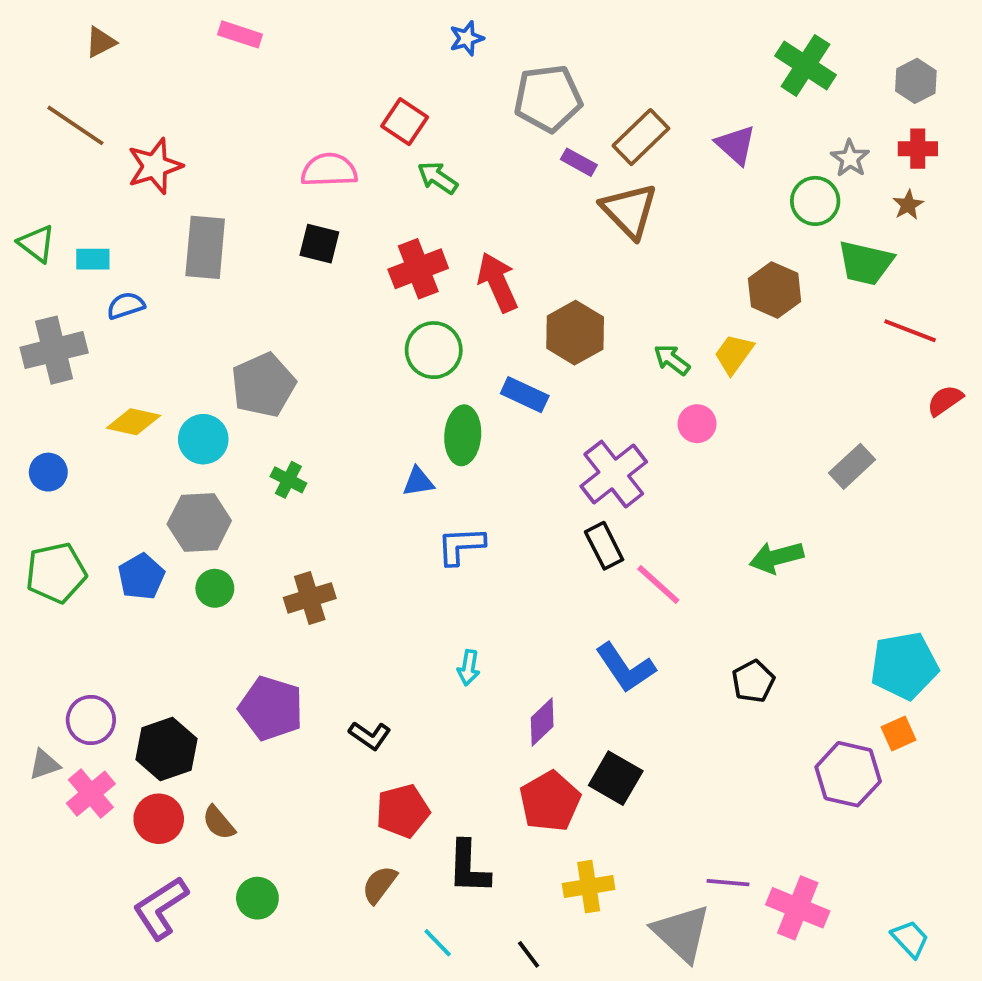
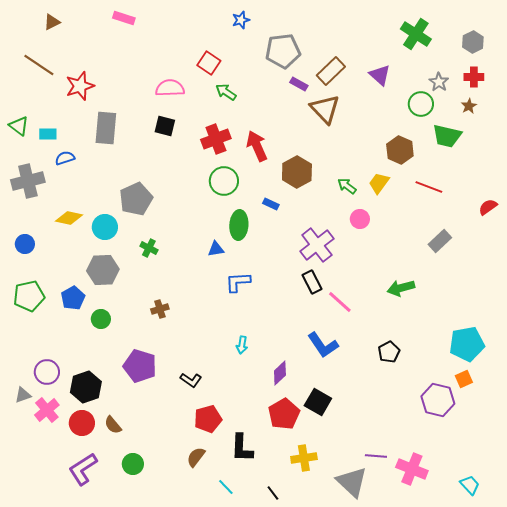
red line: (910, 331) -> (429, 187), moved
blue rectangle: (525, 395) -> (271, 204), size x0.7
green circle: (215, 588) -> (101, 319), moved
brown cross: (310, 598) -> (160, 309), size x0.7

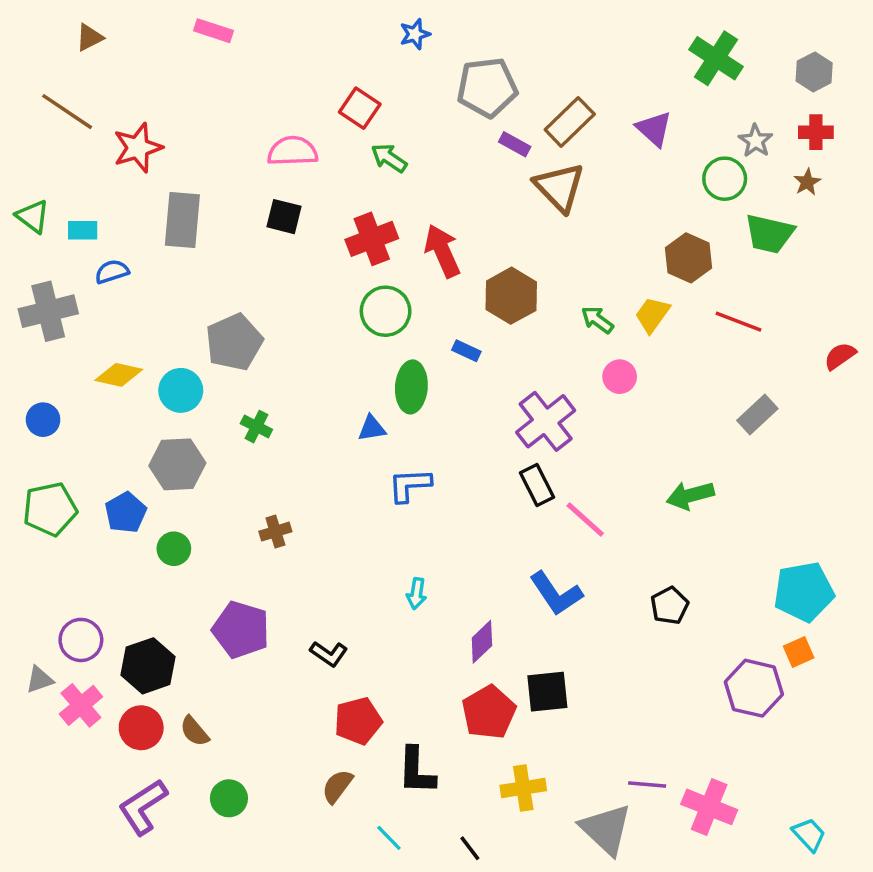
black square: (318, 402) -> (547, 692), turned -36

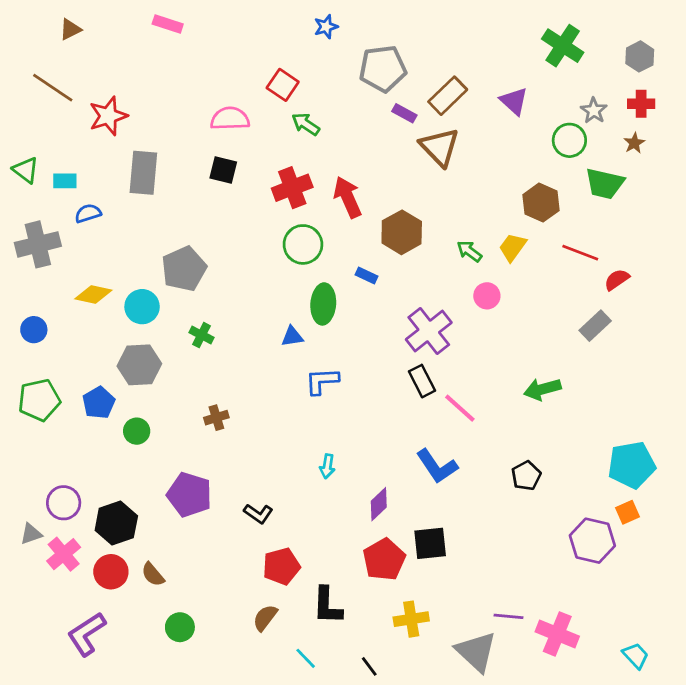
red semicircle: (840, 356) -> (617, 280), moved
purple L-shape: (143, 807) -> (87, 634), moved

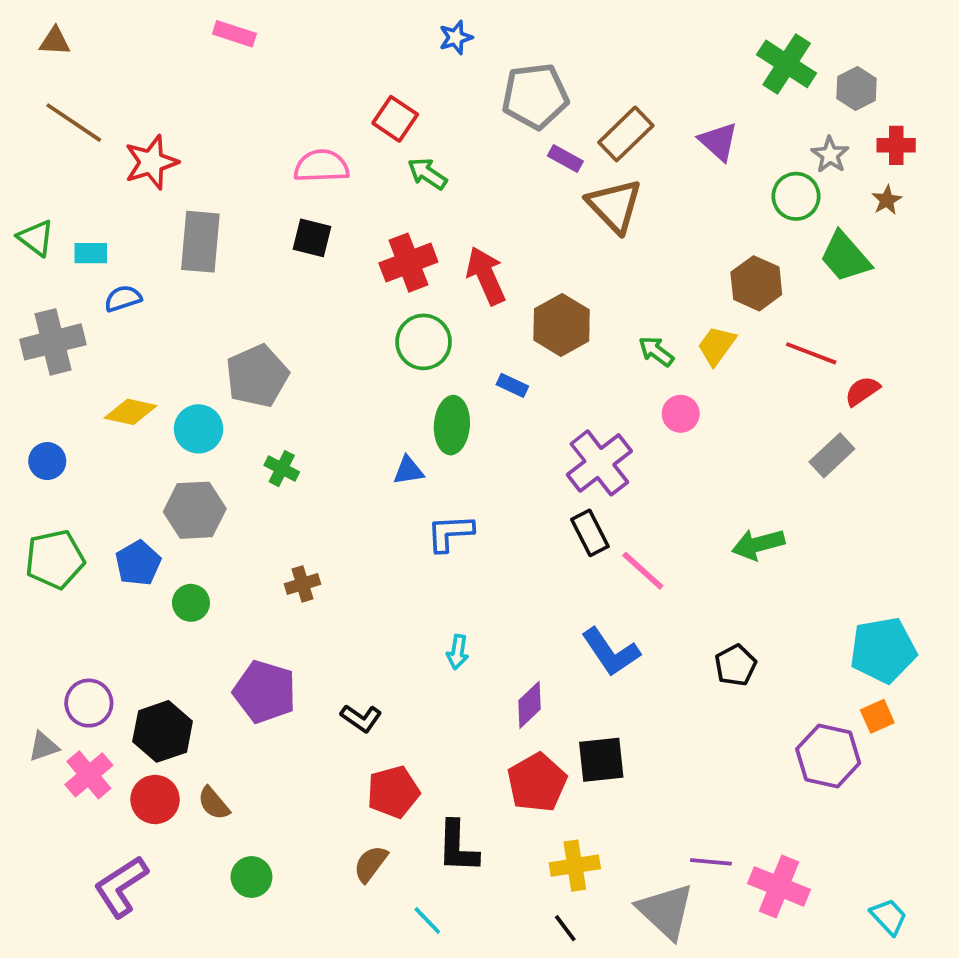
brown triangle: (70, 29) -> (55, 41), moved, turned 30
gray hexagon: (640, 56) -> (857, 89), moved
green trapezoid: (605, 184) -> (845, 257), turned 36
black line: (369, 666) -> (565, 928), moved

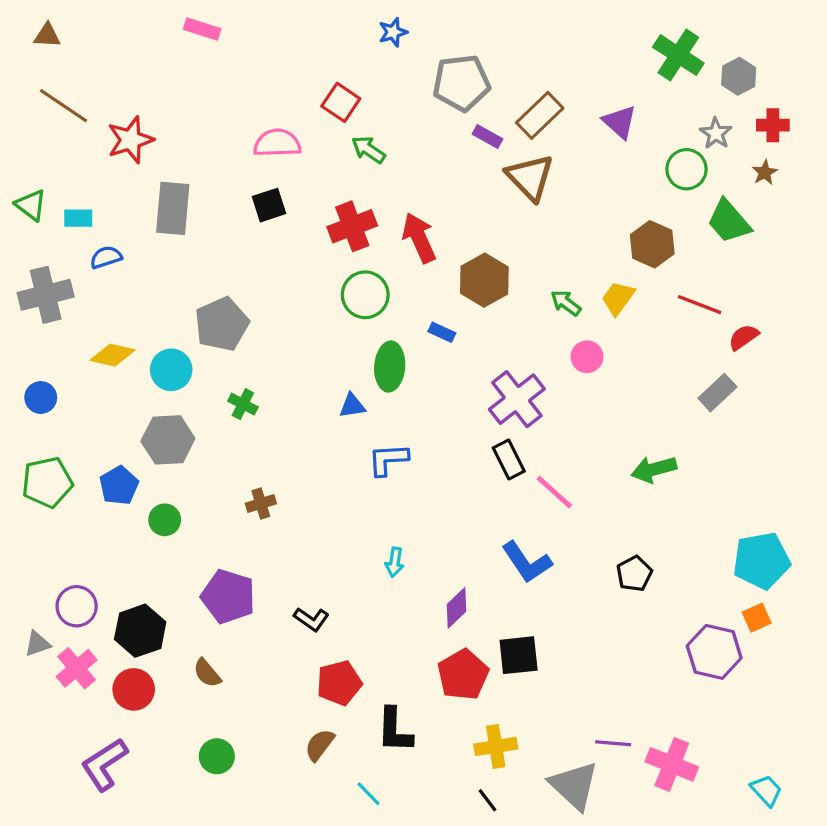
black square: (312, 238) -> (269, 205), turned -32
brown semicircle: (214, 803) -> (207, 673), moved

